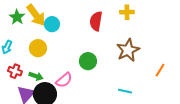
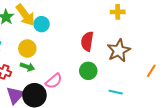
red semicircle: (96, 21) -> (87, 41), moved
green circle: (88, 61) -> (88, 71), moved
green arrow: (36, 76) -> (27, 67), moved

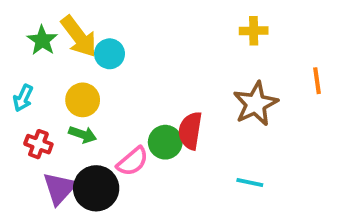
red semicircle: (87, 41) -> (190, 131), moved
green circle: (88, 71) -> (165, 142), moved
orange line: (151, 71) -> (317, 81), moved, turned -40

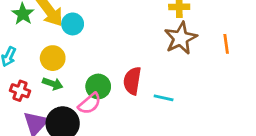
brown star: (256, 104) -> (181, 38), moved
green circle: (165, 142) -> (98, 86), moved
cyan line: (250, 183) -> (164, 98), moved

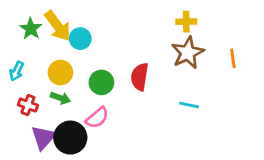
red semicircle: (132, 81) -> (140, 77), moved
green circle: (98, 86) -> (101, 82), moved
cyan line: (164, 98) -> (189, 105), moved

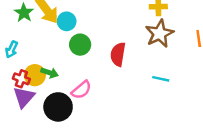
yellow circle: (60, 73) -> (35, 75), moved
green circle: (101, 82) -> (80, 45), moved
purple triangle: (43, 138) -> (24, 97), moved

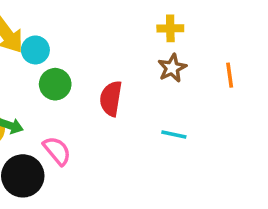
brown star: (160, 34) -> (172, 68), size x0.7
pink semicircle: (81, 90) -> (57, 151), turned -90

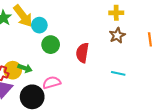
pink semicircle: (57, 151) -> (52, 82), turned -66

